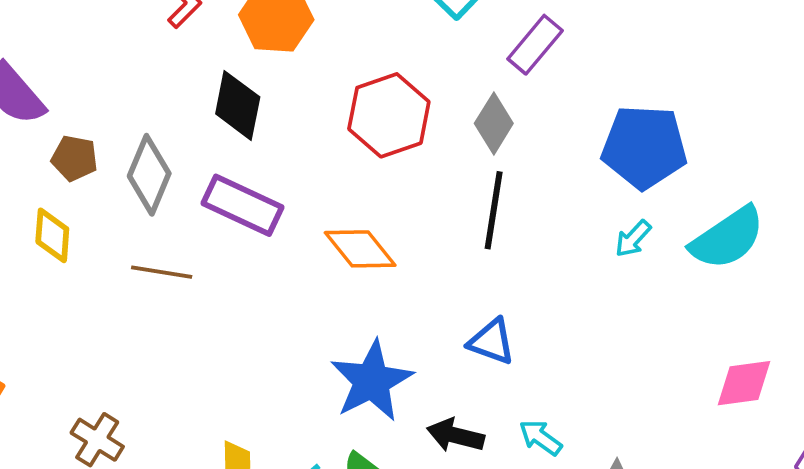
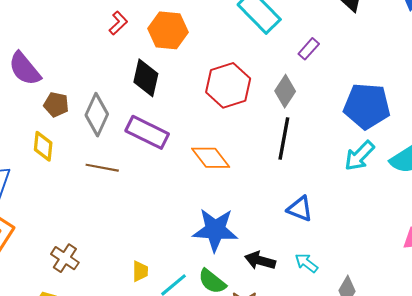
purple rectangle: (535, 45) -> (309, 49), size x0.7
cyan arrow: (633, 239) -> (359, 156), size x1.5
blue triangle: (492, 342) -> (300, 209), moved
blue star: (372, 381) -> (215, 230), turned 30

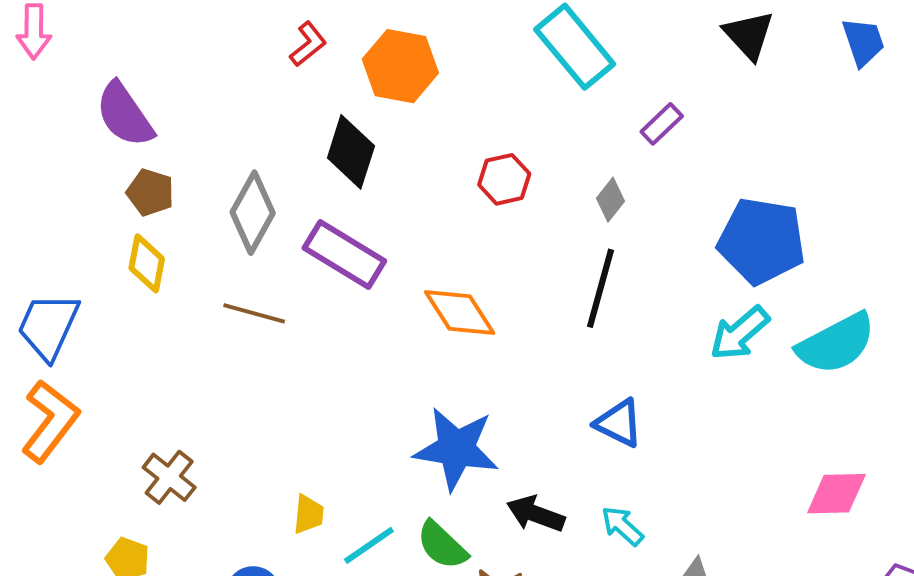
red hexagon: (228, 85) -> (504, 179), size x0.6
gray diamond: (285, 91) -> (610, 200), size x0.7
brown pentagon: (56, 105) -> (150, 192), moved

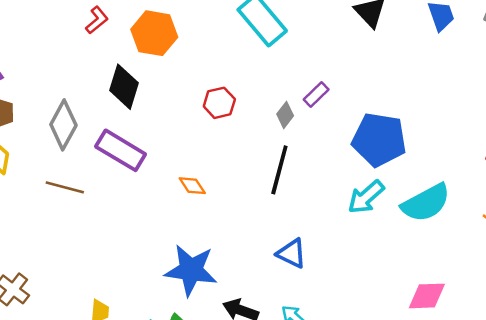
purple rectangle: (662, 124) -> (316, 95), moved
orange diamond: (460, 313) -> (192, 186), size x0.6

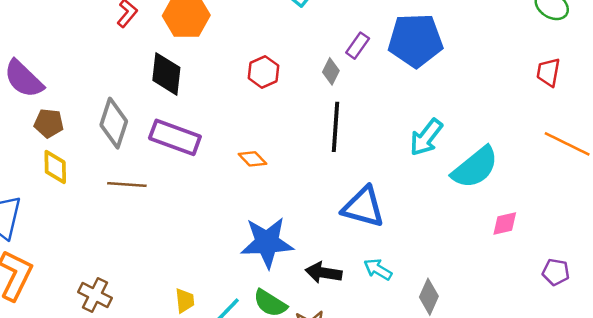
blue pentagon: (379, 140) -> (415, 40), moved
cyan semicircle: (426, 203) -> (475, 167), moved
blue triangle: (292, 253) -> (363, 207), size x1.4
pink diamond: (427, 296) -> (505, 223), size x0.7

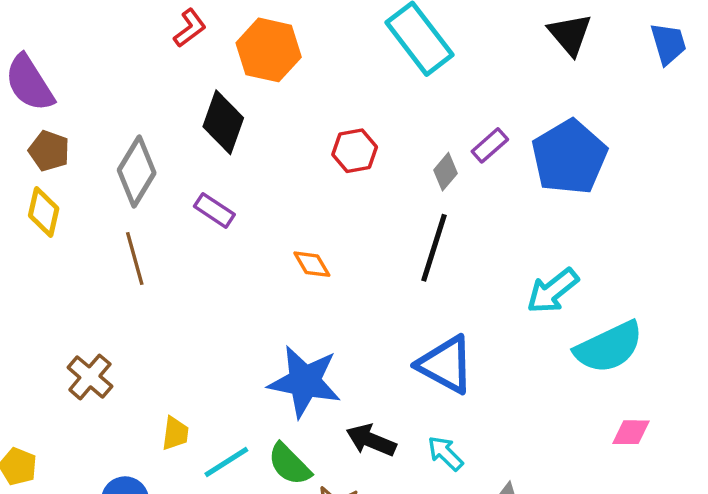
blue pentagon: (415, 40) -> (569, 157), turned 30
purple rectangle: (175, 137) -> (214, 210), size x0.6
brown line: (127, 184) -> (135, 258), turned 57
brown cross: (95, 295) -> (90, 377), moved

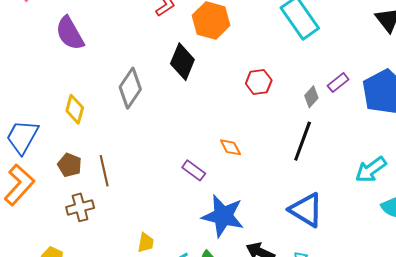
brown pentagon: (49, 151) -> (70, 165), moved
purple rectangle: (214, 210) -> (194, 170), moved
brown line: (135, 258) -> (104, 171), moved
brown cross: (90, 377) -> (80, 207), moved, turned 32

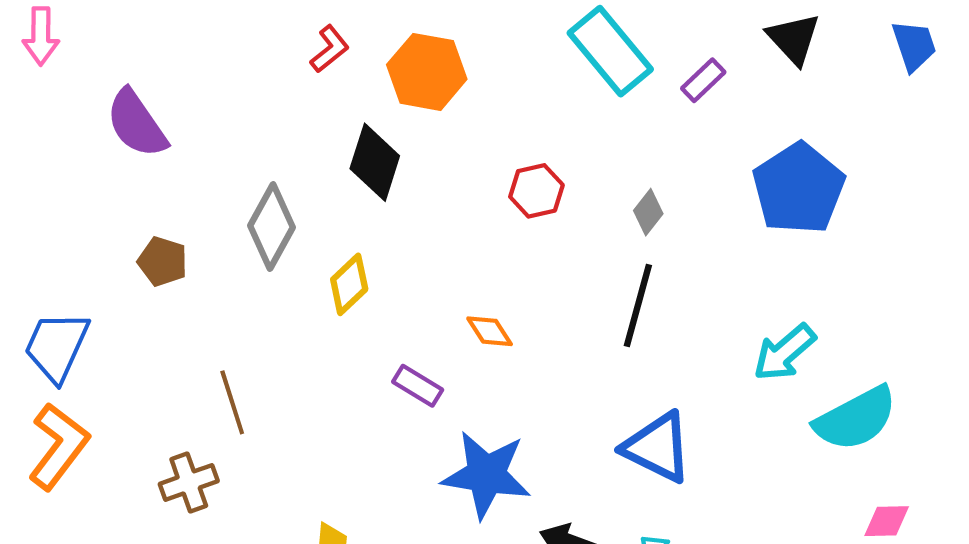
purple rectangle: (338, 83) -> (703, 80), moved
yellow diamond: (75, 109) -> (349, 284), moved, turned 36
brown pentagon: (70, 165) -> (163, 261), moved

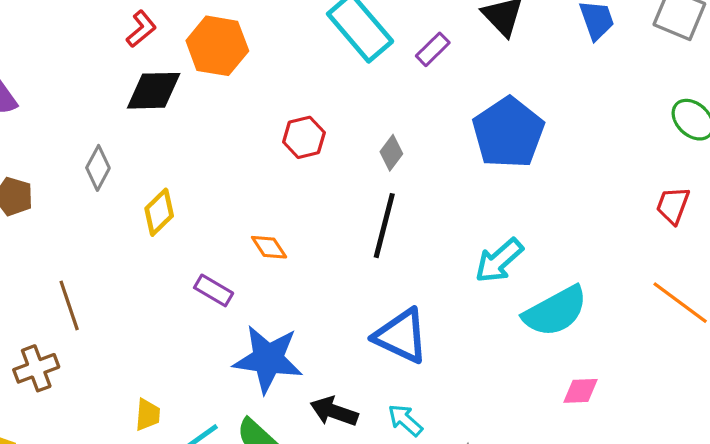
black diamond: (375, 162) -> (154, 91), moved, turned 72
gray diamond: (271, 226) -> (98, 168), size x0.7

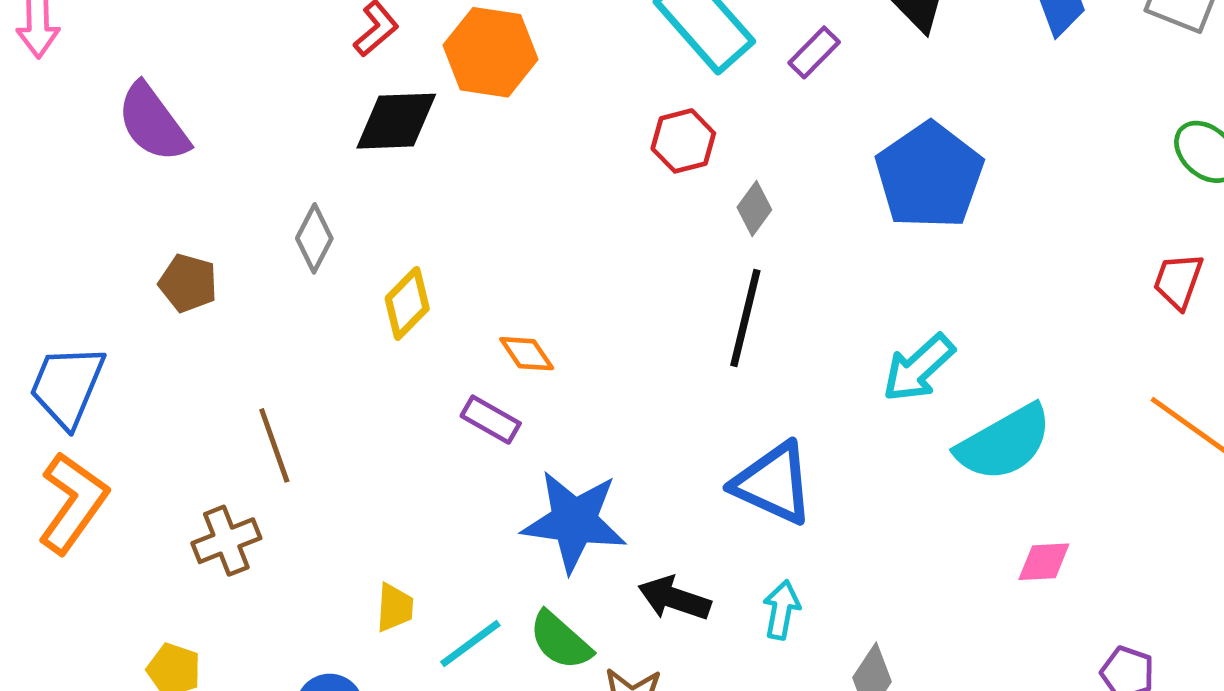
red hexagon: (304, 137) -> (683, 141), moved
orange diamond: (269, 247) -> (527, 354), moved
cyan arrow: (405, 420) -> (782, 610), turned 60

